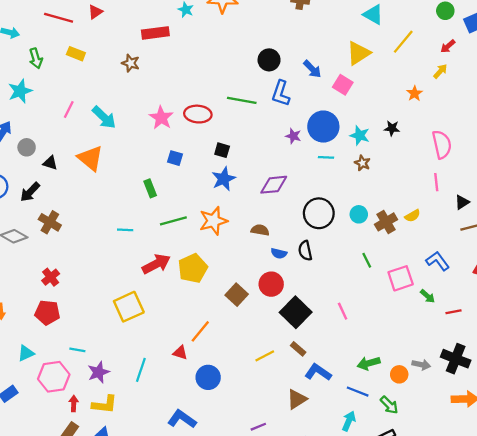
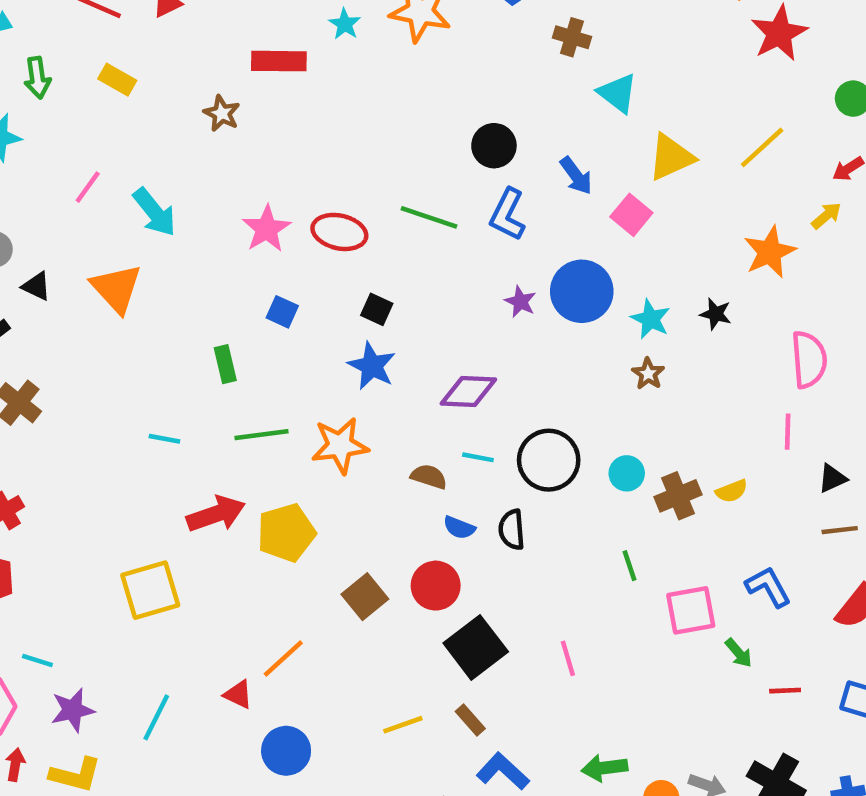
cyan triangle: (373, 15) -> (618, 93), moved
orange star: (415, 93) -> (770, 252), size x1.6
cyan line: (326, 157) -> (478, 457), moved
blue star: (224, 179) -> (372, 366), turned -30

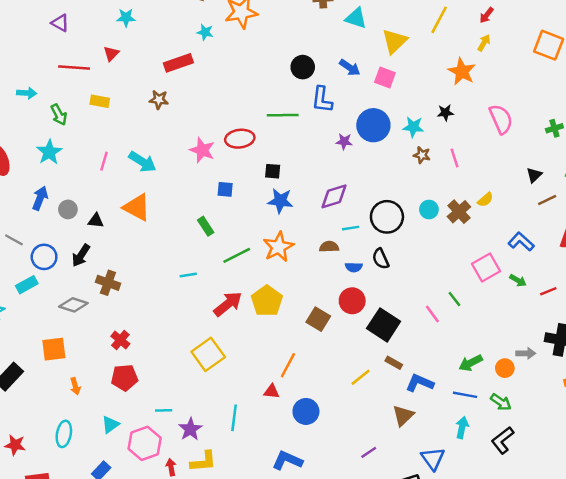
pink line: (788, 432) -> (455, 158), moved
green line: (629, 566) -> (454, 299), moved

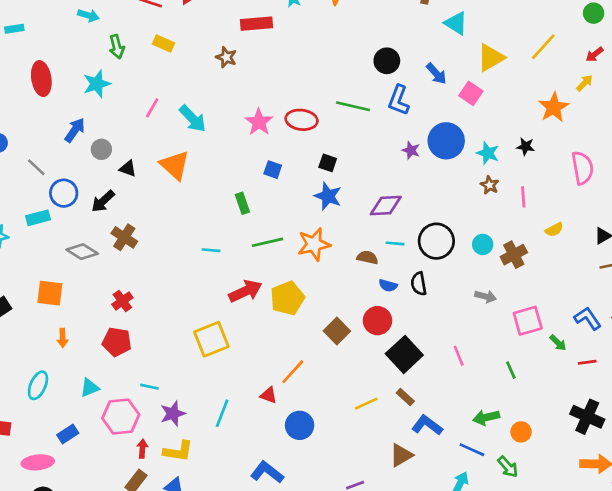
yellow semicircle: (485, 200) -> (554, 230), moved
blue L-shape: (521, 242) -> (588, 318), moved
green line: (454, 299) -> (511, 370), moved
gray arrow: (526, 353) -> (486, 296), moved

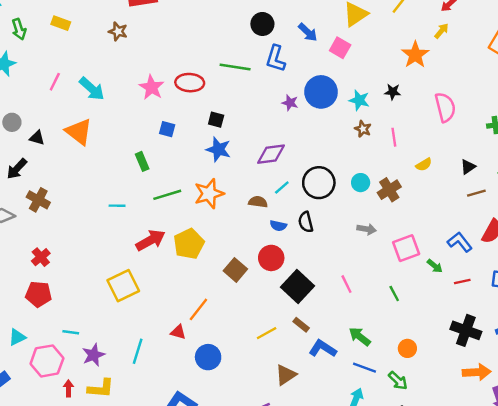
cyan line: (395, 243) -> (282, 187), turned -42
green arrow: (486, 417) -> (360, 337), moved, turned 55
brown triangle: (401, 455) -> (286, 375), moved

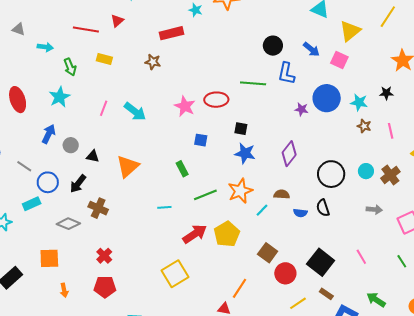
orange triangle: (79, 132) -> (128, 166), moved, turned 45
purple diamond: (271, 154) -> (289, 154), turned -40
cyan line: (282, 187) -> (262, 210), moved
red circle: (271, 258) -> (285, 273), moved

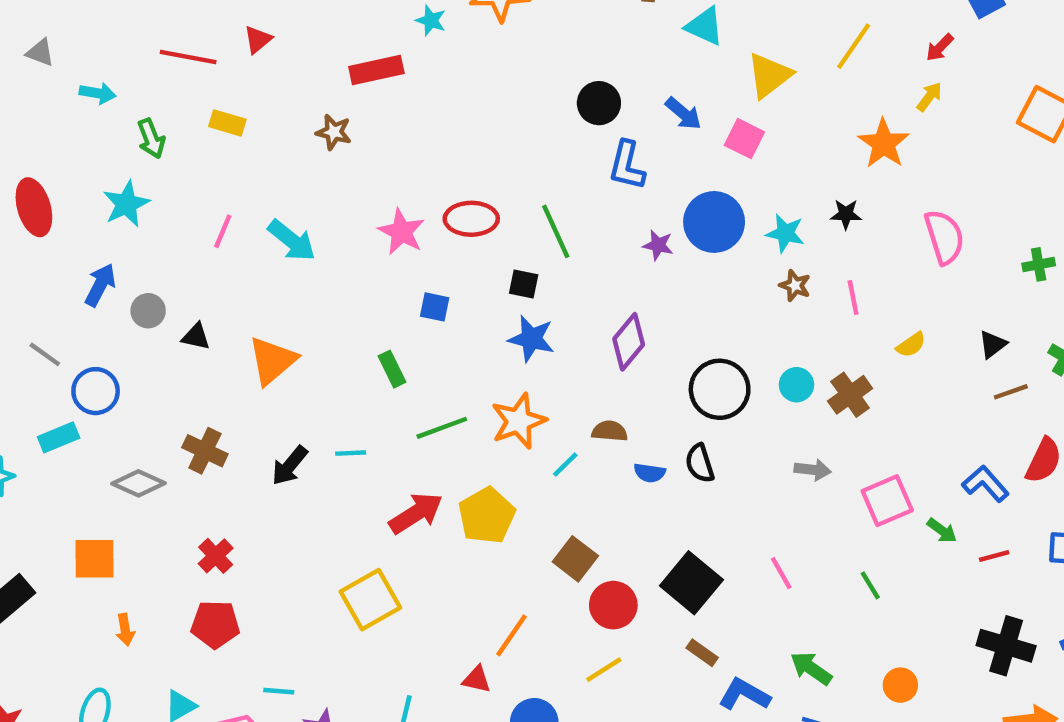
green line: (253, 83) -> (556, 231), moved, turned 60
black arrow: (78, 184) -> (290, 466), moved
yellow line: (298, 303) -> (604, 670), moved

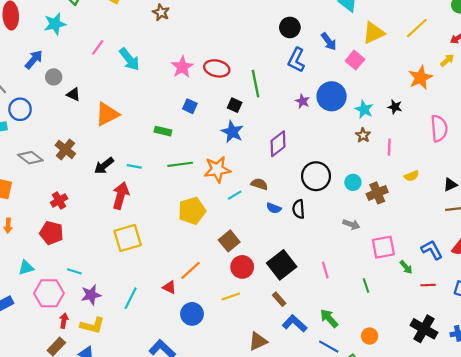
green rectangle: (392, 369) -> (163, 131), turned -63
red arrow: (416, 513) -> (121, 196), moved, turned -55

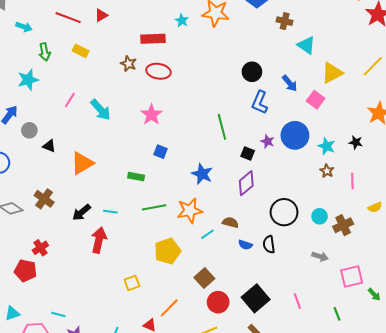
red ellipse: (217, 68) -> (158, 71), moved
black square: (235, 105) -> (248, 154), moved
red pentagon: (51, 233) -> (25, 271), moved
yellow square: (128, 238) -> (132, 283), moved, size x0.6

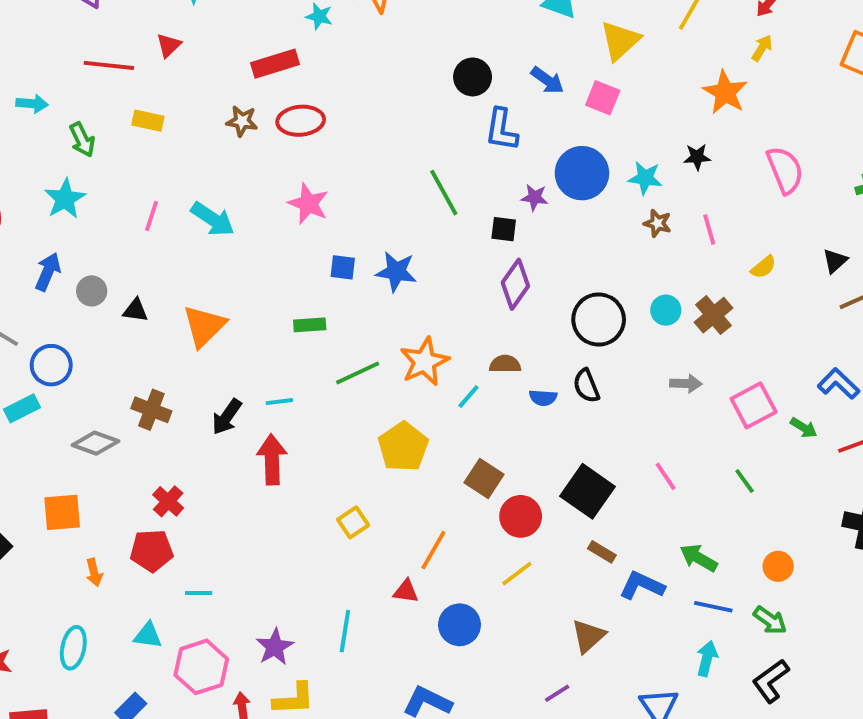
blue star: (202, 174) -> (396, 272), moved
cyan triangle: (12, 313) -> (148, 635), turned 42
cyan line: (58, 315) -> (199, 593), moved

